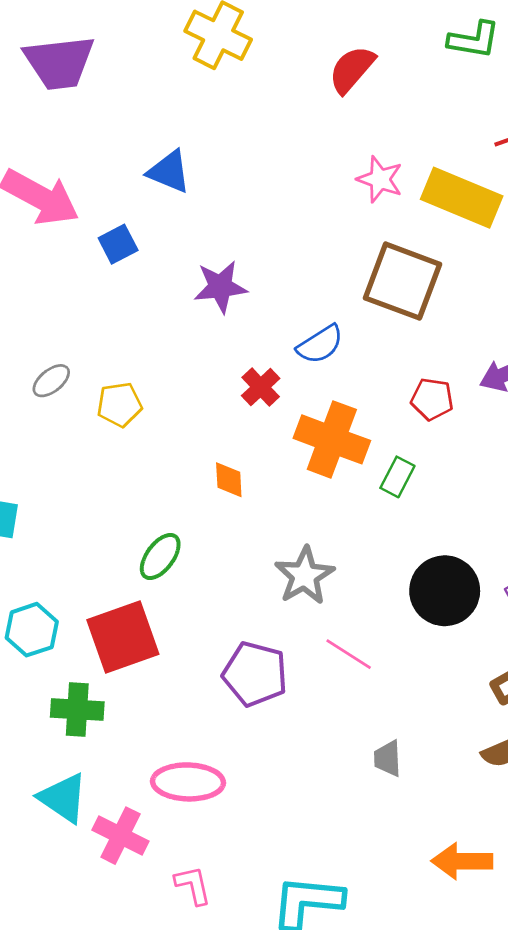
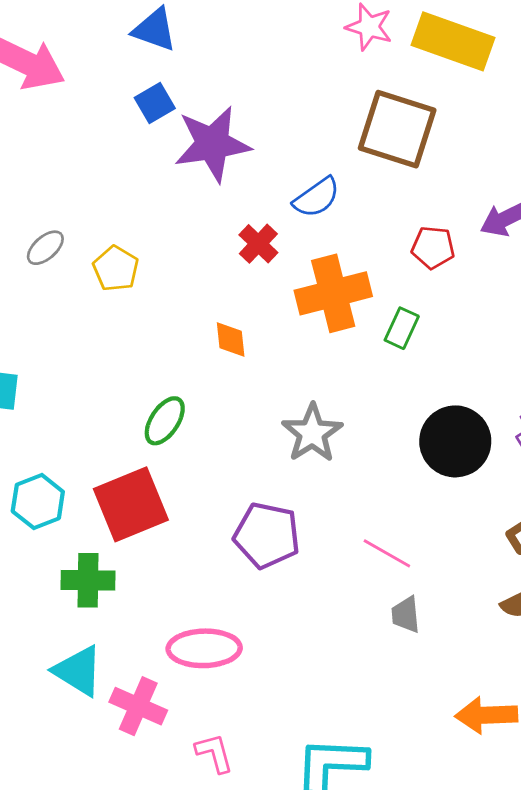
blue square: (118, 244) -> (155, 103), moved
purple star: (220, 287) -> (212, 144), size x1.4
yellow pentagon: (119, 405) -> (116, 269), turned -30
orange cross: (332, 439) -> (333, 293), turned -32
pink line: (349, 654) -> (387, 553), moved

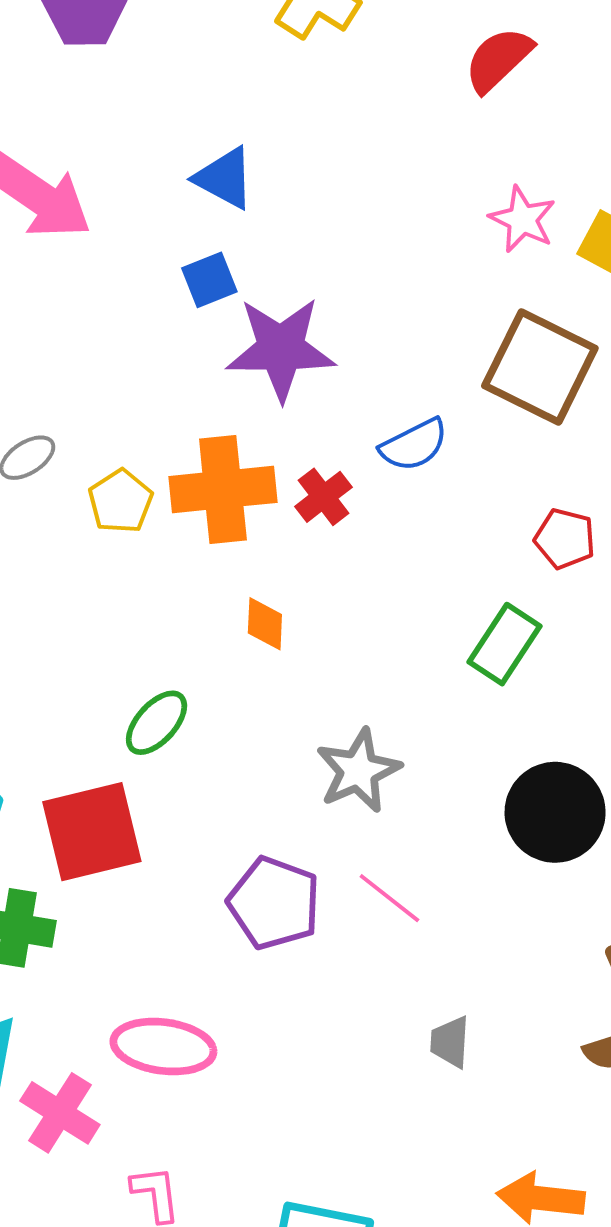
orange cross: (333, 293) -> (223, 489), moved
green rectangle: (402, 328) -> (504, 644), size x1.4
pink line: (387, 553) -> (389, 898), moved

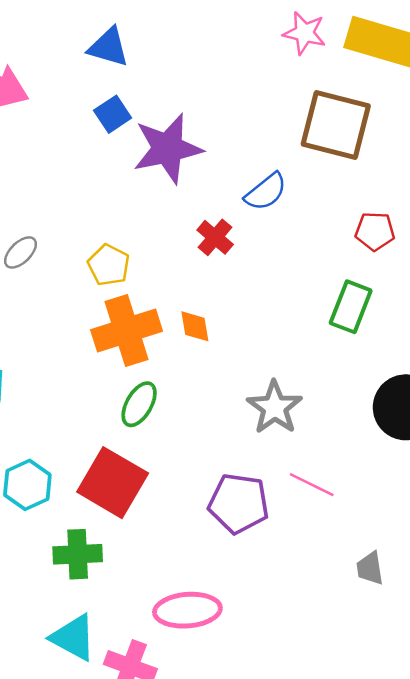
orange cross: (223, 489) -> (127, 331), moved
yellow pentagon: (121, 501) -> (109, 265), moved
red square: (92, 832) -> (113, 483), turned -34

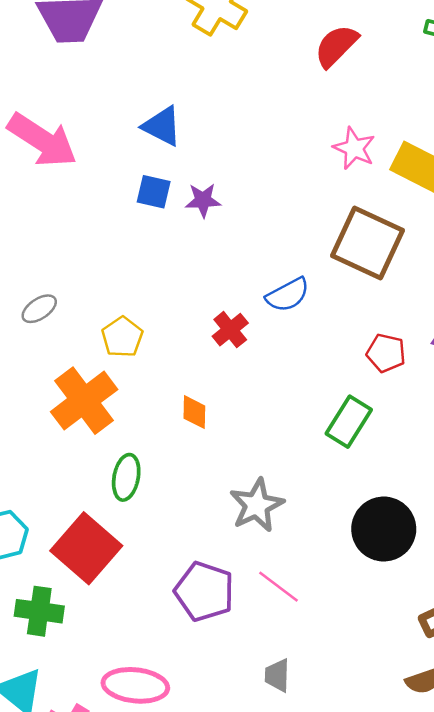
blue square: (113, 114) -> (154, 192), turned 36
purple star: (168, 149) -> (203, 200), moved, size x0.5
orange cross: (127, 331) -> (84, 401), moved, turned -30
green ellipse: (139, 404) -> (126, 477), turned -30
gray trapezoid: (370, 568) -> (277, 675), moved

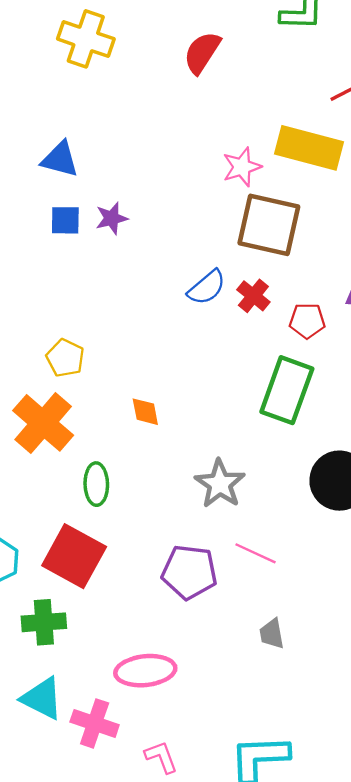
pink star: (354, 148) -> (242, 167), moved, turned -30
red cross: (230, 330) -> (253, 296), moved
green rectangle: (349, 422) -> (287, 390), size x1.4

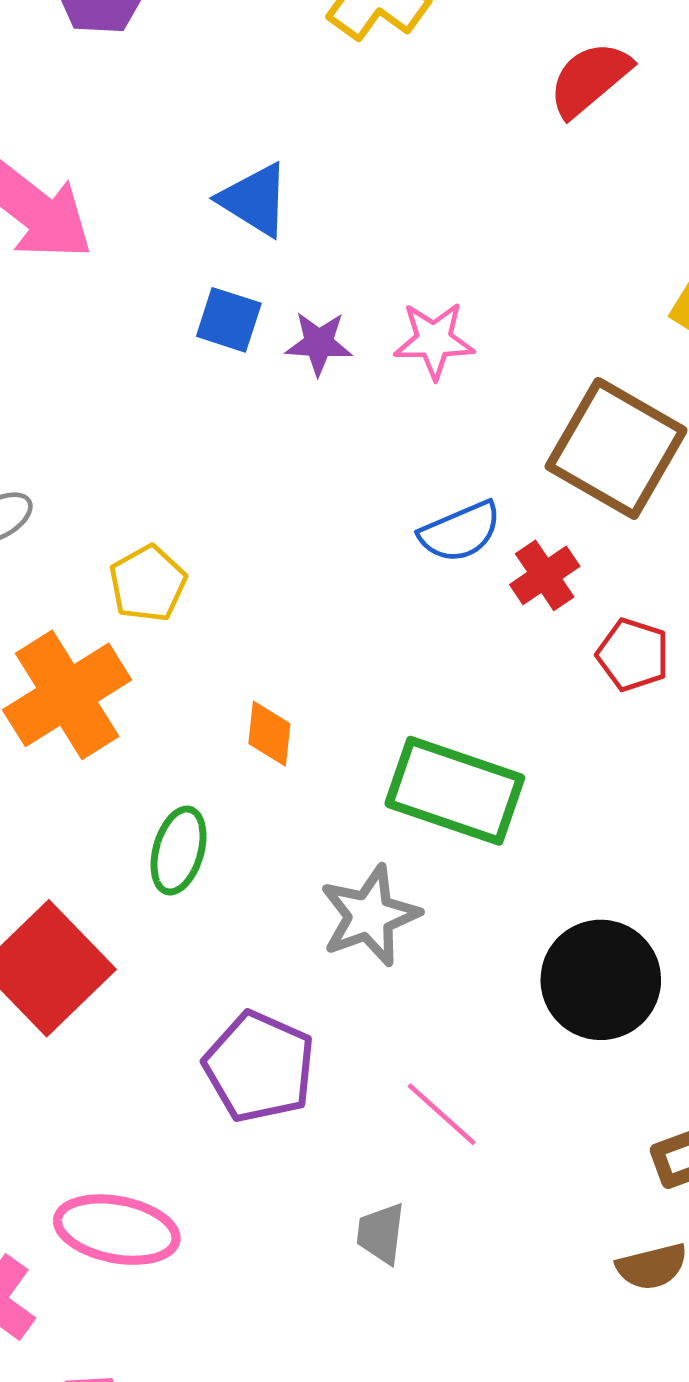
pink star: (242, 167) -> (434, 340), moved
green rectangle: (287, 390) -> (455, 791), moved, turned 72
green ellipse: (96, 484) -> (178, 851), moved
pink line: (256, 553) -> (442, 1114), moved

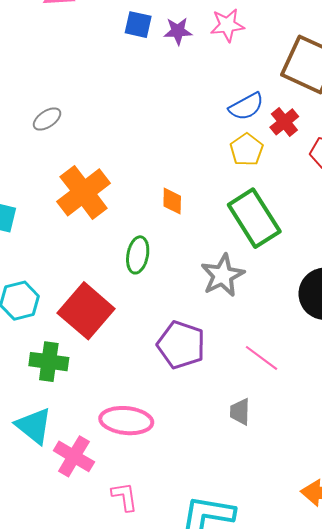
yellow pentagon: (148, 583) -> (247, 150), moved
green rectangle: (455, 791) -> (254, 218), turned 44

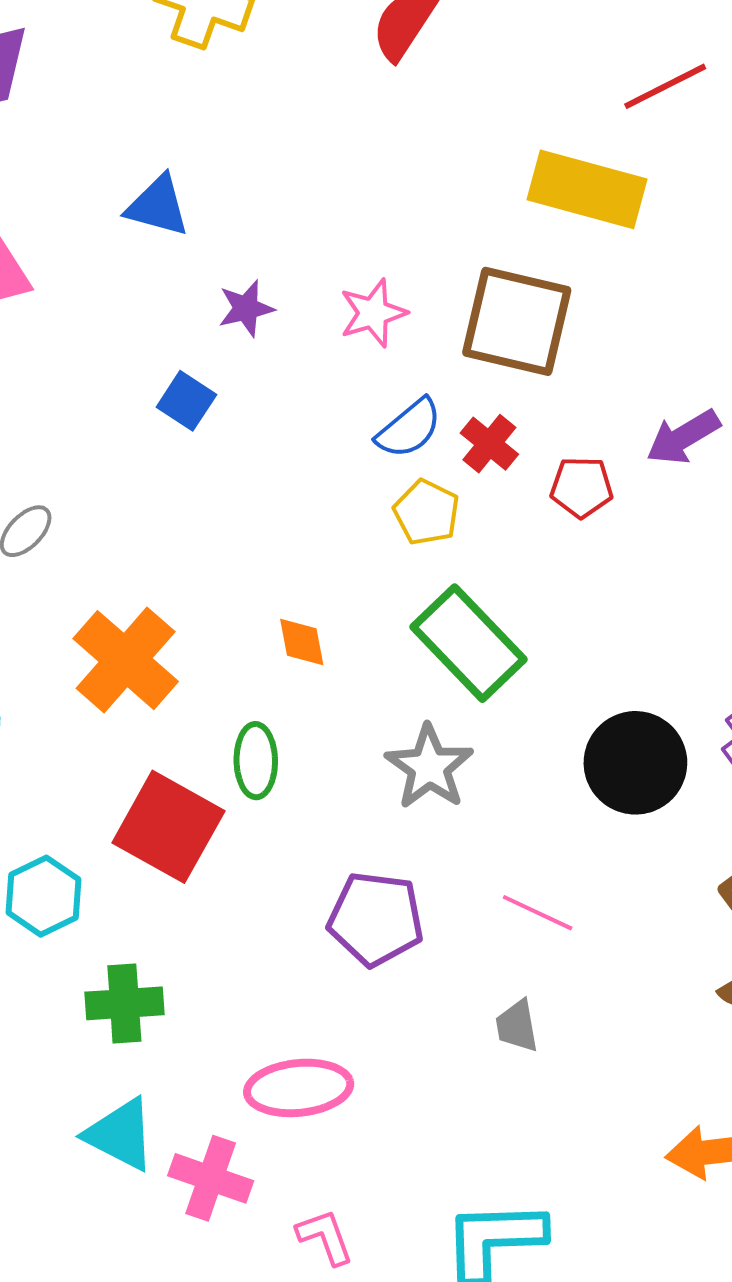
blue square: (138, 25) -> (186, 401), moved, turned 32
pink star: (227, 25) -> (373, 313), moved
red square: (86, 311) -> (168, 827), moved

